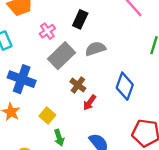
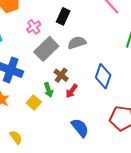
green arrow: (59, 138) -> (48, 90), moved

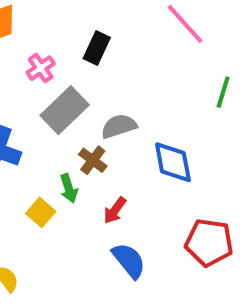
gray semicircle: (77, 43) -> (119, 126), moved
blue diamond: (103, 76) -> (173, 162), turned -30
red arrow: (72, 91) -> (115, 210), moved

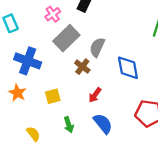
gray semicircle: (119, 126) -> (97, 47), turned -48
green arrow: (69, 188) -> (69, 125), moved
yellow square: (41, 212) -> (53, 96), turned 35

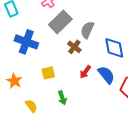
orange star: (17, 93) -> (14, 81), moved
blue semicircle: (103, 124) -> (106, 75), moved

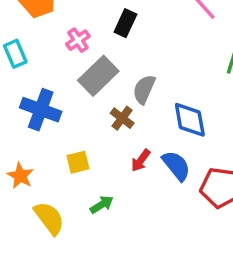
green arrow: (62, 98) -> (102, 205), turned -104
yellow semicircle: (31, 106) -> (49, 218), size x1.5

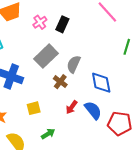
pink cross: (78, 40) -> (40, 22), moved

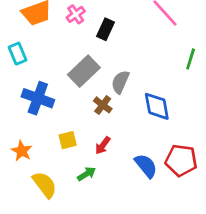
pink cross: (40, 22) -> (76, 14), moved
red arrow: (72, 107) -> (103, 145), moved
blue semicircle: (93, 110) -> (146, 166), moved

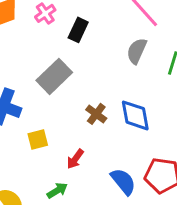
gray semicircle: (120, 82) -> (137, 51), moved
brown cross: (103, 105) -> (96, 114), moved
yellow square: (68, 140) -> (38, 139), moved

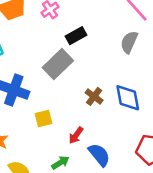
black rectangle: (78, 30) -> (76, 36), moved, turned 36
blue semicircle: (123, 181) -> (99, 155), moved

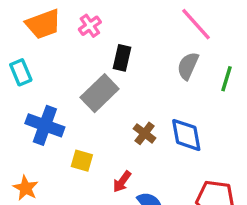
black rectangle: (76, 36) -> (122, 58), turned -48
yellow square: (44, 118) -> (82, 161), turned 30

